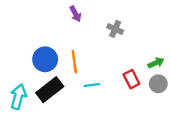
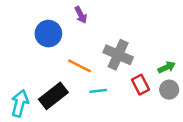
gray cross: (115, 29) -> (118, 55), moved, size x1.6
blue circle: (45, 59) -> (48, 34), moved
orange line: (74, 62) -> (80, 66), turned -55

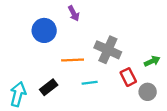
orange line: (80, 66) -> (73, 60), turned -30
gray circle: (169, 90) -> (148, 92), moved
black rectangle: (53, 96) -> (49, 87), size x0.7

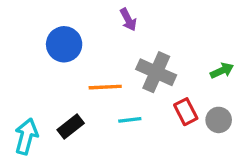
purple arrow: (74, 13) -> (128, 20), moved
green arrow: (152, 61) -> (222, 71), moved
gray circle: (148, 92) -> (219, 120), moved

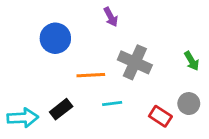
green arrow: (222, 71) -> (192, 61), turned 84
red rectangle: (186, 112) -> (160, 116), moved, turned -30
cyan arrow: (26, 136) -> (23, 118), turned 72

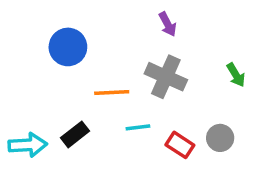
purple arrow: (111, 17) -> (168, 24), moved
gray circle: (189, 104) -> (220, 138), moved
red rectangle: (160, 116) -> (180, 145), moved

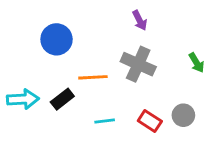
cyan line: (138, 127) -> (105, 121), moved
black rectangle: (75, 134) -> (62, 99), moved
cyan arrow: (28, 145) -> (23, 99), moved

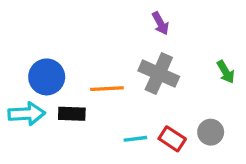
blue circle: (57, 39) -> (47, 77), moved
black rectangle: (62, 99) -> (72, 114), turned 40
cyan line: (105, 121) -> (135, 139), moved

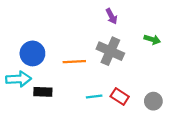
green arrow: (226, 72) -> (152, 40), moved, turned -42
black rectangle: (72, 114) -> (43, 92), moved
gray circle: (211, 132) -> (153, 101), moved

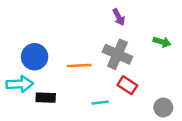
red rectangle: (120, 96) -> (127, 85), moved

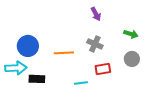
gray cross: (117, 54) -> (95, 44), size x0.7
red rectangle: (127, 85) -> (103, 69), turned -42
gray circle: (163, 107) -> (132, 59), moved

